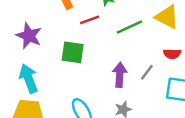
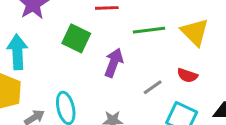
purple arrow: (120, 75) -> (114, 63), moved

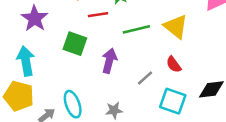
red semicircle: (187, 75) -> (174, 64), turned 42

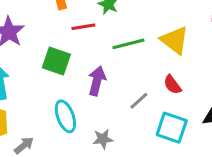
cyan ellipse: (73, 104) -> (65, 116), moved

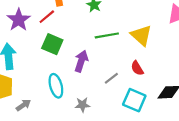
red line: (83, 27) -> (47, 17), moved, turned -35

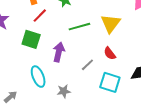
red line: (47, 17) -> (40, 16), moved
yellow triangle: (141, 35) -> (111, 23), turned 30

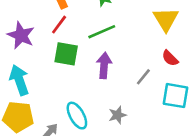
red line: (40, 16) -> (59, 25), moved
green line: (79, 27) -> (102, 32), moved
cyan ellipse: (38, 77) -> (77, 116), moved

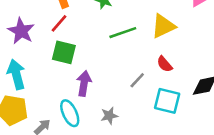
yellow triangle: (166, 19) -> (163, 26), turned 32
green line: (102, 32) -> (123, 33), moved
purple arrow: (104, 65) -> (84, 83), moved

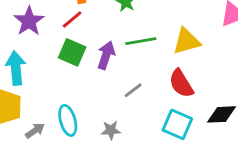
red semicircle: (165, 64) -> (181, 83), size x1.5
gray line: (137, 80) -> (133, 90), moved
purple arrow: (84, 83) -> (106, 55), moved

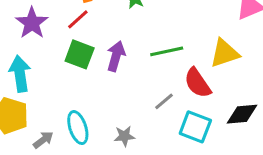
green line: (141, 41) -> (167, 51), moved
yellow triangle: (187, 41) -> (224, 53), moved
gray line: (133, 90) -> (164, 101), moved

